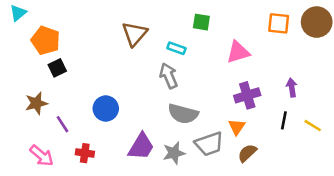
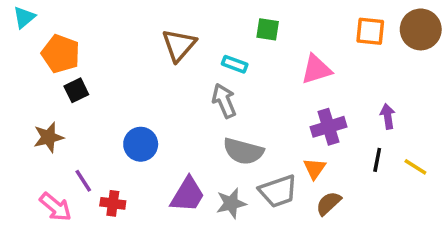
purple line: (63, 124) -> (83, 181), moved

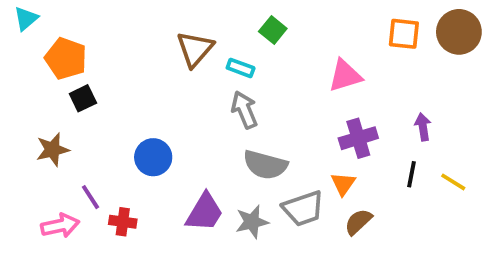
green square: (268, 29) -> (273, 30), moved, turned 30
cyan rectangle: (235, 64) -> (241, 68), moved
pink arrow: (55, 207) -> (60, 226), turned -52

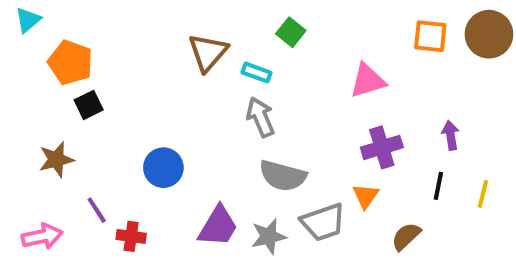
yellow line: (453, 182) -> (483, 194), turned 72
brown semicircle: (358, 222) -> (406, 236), moved
pink arrow: (60, 226) -> (42, 236), moved

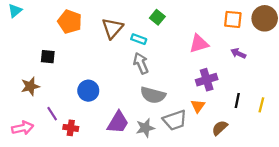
orange pentagon: (70, 63) -> (70, 22), moved
black square: (89, 105) -> (48, 57), turned 32
purple arrow: (451, 135) -> (238, 53), moved, turned -56

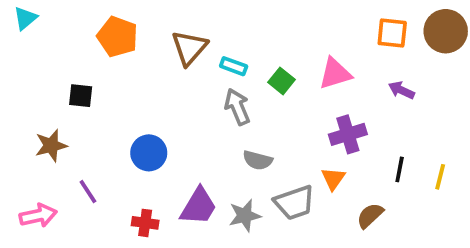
green square: (157, 17) -> (282, 81), moved
gray semicircle: (153, 95) -> (258, 160), size x0.7
red cross: (71, 128) -> (145, 223), moved

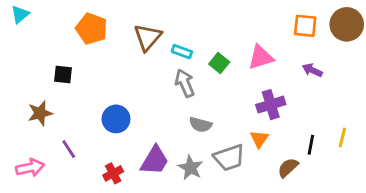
black line: (400, 169) -> (311, 145), moved
gray star: (245, 216) -> (191, 168), turned -30
red cross: (145, 223) -> (113, 173), turned -36

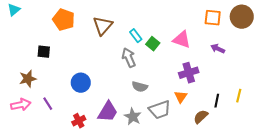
cyan rectangle: (182, 52) -> (136, 36), moved, turned 32
pink triangle: (261, 57) -> (182, 40), turned 36
pink arrow: (30, 168) -> (21, 105), moved

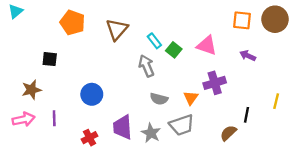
yellow line: (239, 96) -> (276, 101), moved
orange triangle: (181, 97) -> (191, 98), moved
purple line: (48, 104) -> (54, 118), turned 32
purple trapezoid: (108, 112) -> (123, 127), turned 145

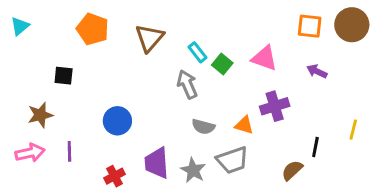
cyan triangle: (16, 11) -> (20, 26), moved
orange triangle: (191, 98) -> (244, 125), turned -49

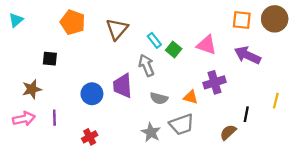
purple arrow: (317, 71) -> (247, 55), size x1.6
purple trapezoid: (157, 163) -> (123, 86), moved

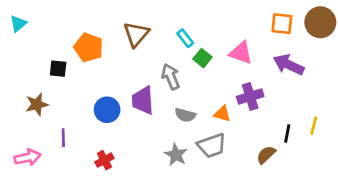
orange pentagon: (73, 22) -> (88, 47), moved
cyan rectangle: (154, 40) -> (185, 38), moved
yellow line: (276, 101) -> (314, 126), moved
pink arrow: (24, 119) -> (28, 157), moved

